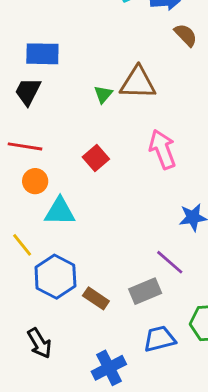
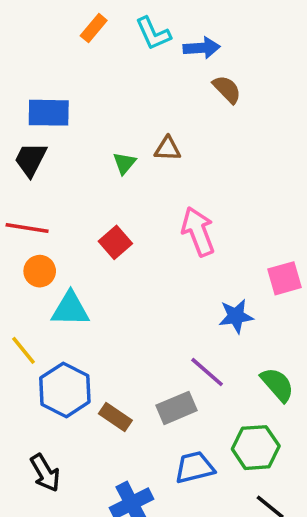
brown triangle: (138, 83) -> (168, 149), size x0.6

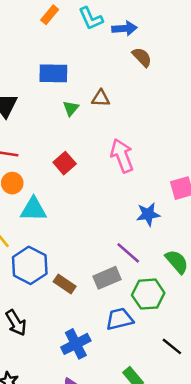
blue rectangle: (49, 113) -> (53, 73), moved
green hexagon: (256, 448) -> (148, 294), moved

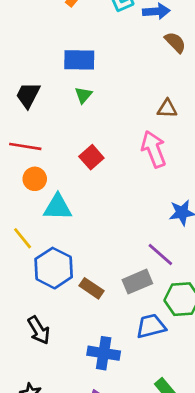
brown triangle: (101, 98) -> (167, 109), moved
green triangle: (71, 108) -> (83, 95), moved
blue cross: (76, 344) -> (104, 353), turned 36

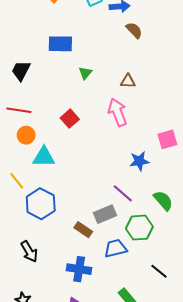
green triangle: (83, 95) -> (85, 73), moved
brown rectangle: (91, 288) -> (83, 230), moved

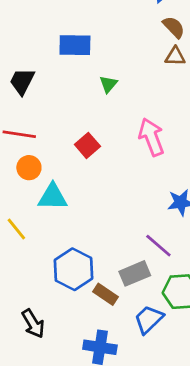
brown triangle: (128, 81) -> (175, 56), moved
blue hexagon: (41, 204) -> (74, 269), moved
blue trapezoid: (115, 248) -> (149, 319), turned -30

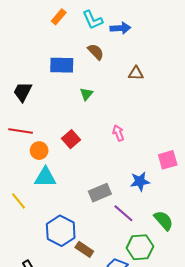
brown semicircle: (174, 27) -> (96, 52), moved
pink arrow: (151, 137) -> (118, 133), size x0.6
orange circle: (29, 168) -> (39, 151), moved
gray rectangle: (135, 273) -> (100, 193), moved

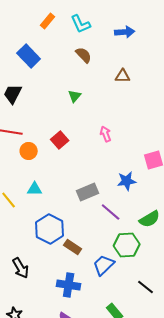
blue arrow: (120, 28) -> (125, 32), moved
blue rectangle: (62, 65) -> (29, 56), moved, turned 45
cyan triangle: (45, 177) -> (35, 189), moved, size x0.7
green semicircle: (164, 220) -> (150, 219), turned 100

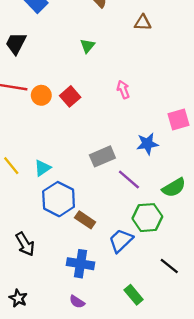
orange circle: (29, 151) -> (41, 95), moved
cyan triangle: (35, 189) -> (42, 168), moved, turned -35

